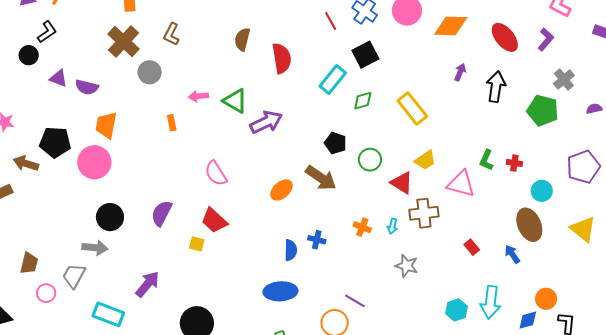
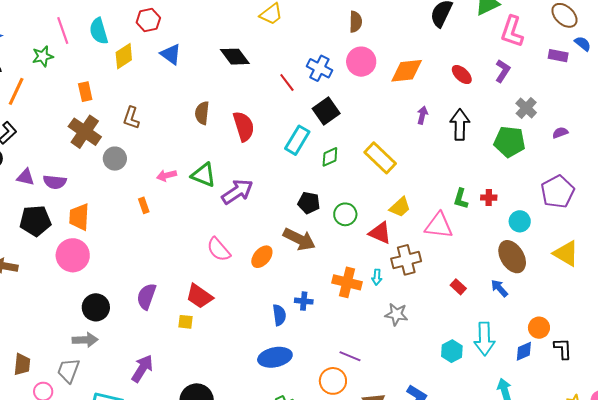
red ellipse: (505, 37) -> (462, 75), size x0.7
black pentagon: (55, 142) -> (35, 221), moved
pink semicircle: (216, 173) -> (219, 249), moved
orange cross: (362, 227) -> (347, 282), size x1.6

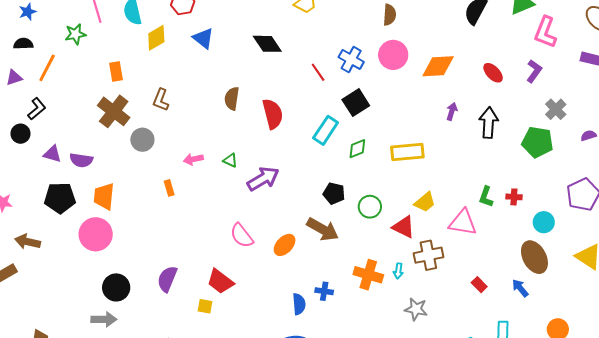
yellow rectangle: (380, 158) -> (407, 152), turned -52
green triangle: (204, 175) -> (230, 160), size x0.6

